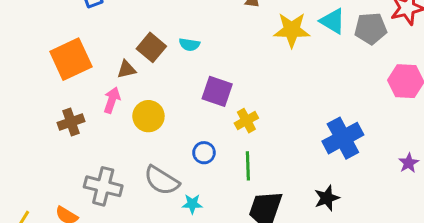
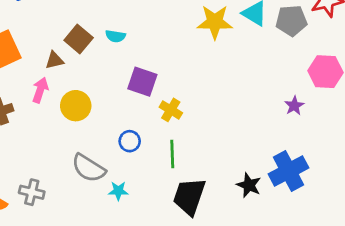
yellow cross: (246, 121) -> (171, 110), turned -30
blue cross: (343, 138) -> (289, 171), moved
purple star: (409, 163) -> (294, 106), moved
gray cross: (103, 186) -> (32, 192), moved, size x0.7
black star: (327, 198) -> (249, 185), turned -30

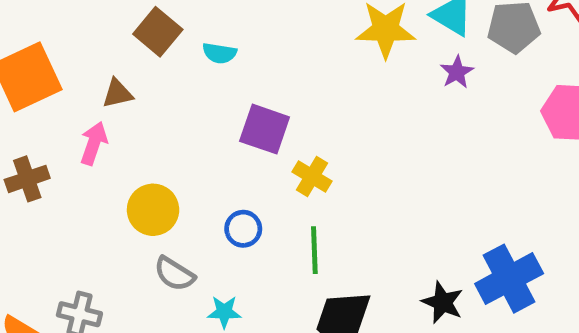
brown square: (79, 39) -> (158, 32), moved
yellow circle: (76, 106) -> (153, 210), moved
purple star: (294, 106) -> (457, 72), moved
gray semicircle: (88, 168) -> (174, 274), size x0.7

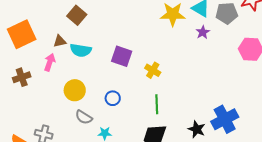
cyan semicircle: (219, 53) -> (81, 50), moved, size x1.5
yellow cross: (312, 177) -> (153, 70), moved
green line: (314, 250) -> (157, 104), moved

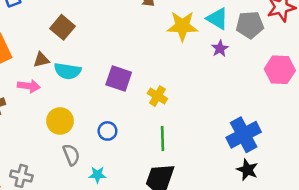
pink arrow: (50, 62) -> (29, 86), turned 78
gray semicircle: (84, 117) -> (71, 155), turned -144
blue cross: (225, 119) -> (244, 135), moved
black star: (197, 129) -> (247, 170), moved

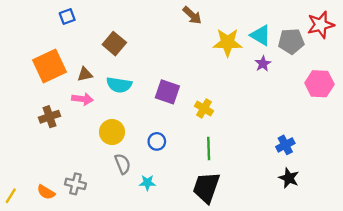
brown triangle: (41, 60) -> (85, 74), moved
blue cross: (244, 135) -> (285, 145), size x0.6

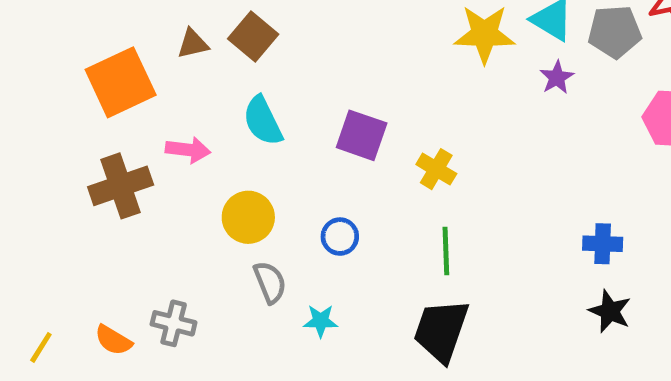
brown triangle: (85, 74) -> (193, 44), moved
cyan semicircle: (119, 85) -> (263, 121), turned 55
brown cross: (50, 117) -> (121, 186), size x1.4
blue cross: (285, 145) -> (603, 244), turned 30

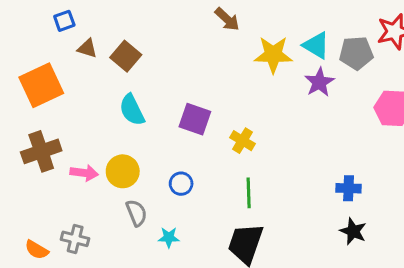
brown triangle: (193, 44) -> (87, 48), moved, turned 30
purple star: (557, 77) -> (319, 82), size x1.4
pink arrow: (188, 150) -> (84, 173), moved

